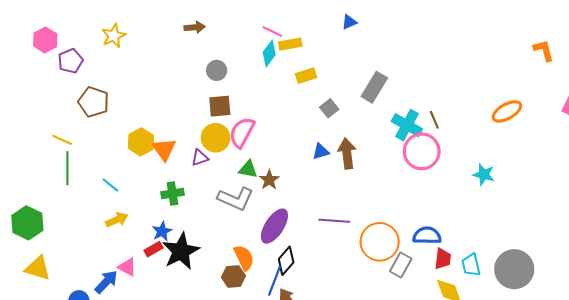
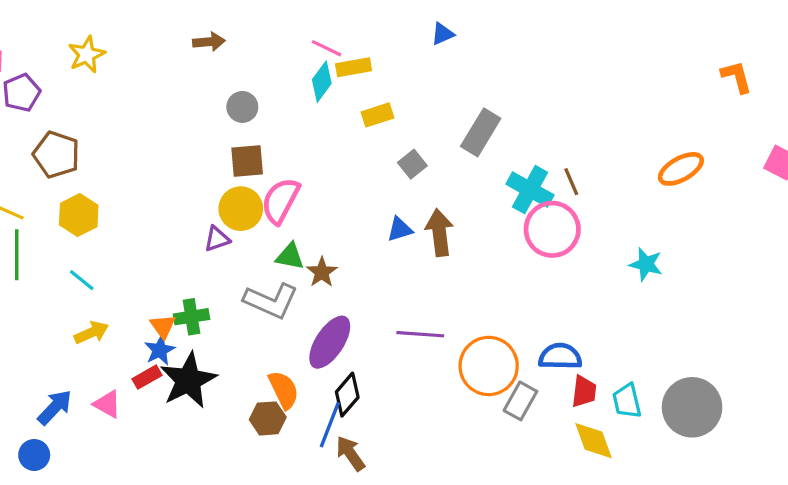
yellow hexagon: (141, 142) -> (79, 215), moved
orange triangle: (164, 149) -> (163, 326), moved, size x0.7
green cross: (172, 193) -> (191, 317), moved
blue arrow: (106, 282) -> (55, 407), moved

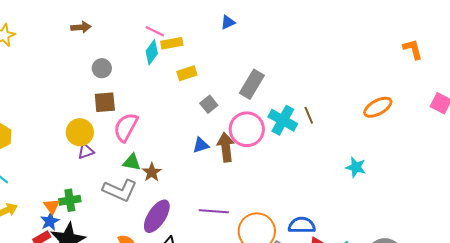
yellow circle: (241, 209) -> (80, 132), moved
pink circle: (552, 229) -> (247, 129), moved

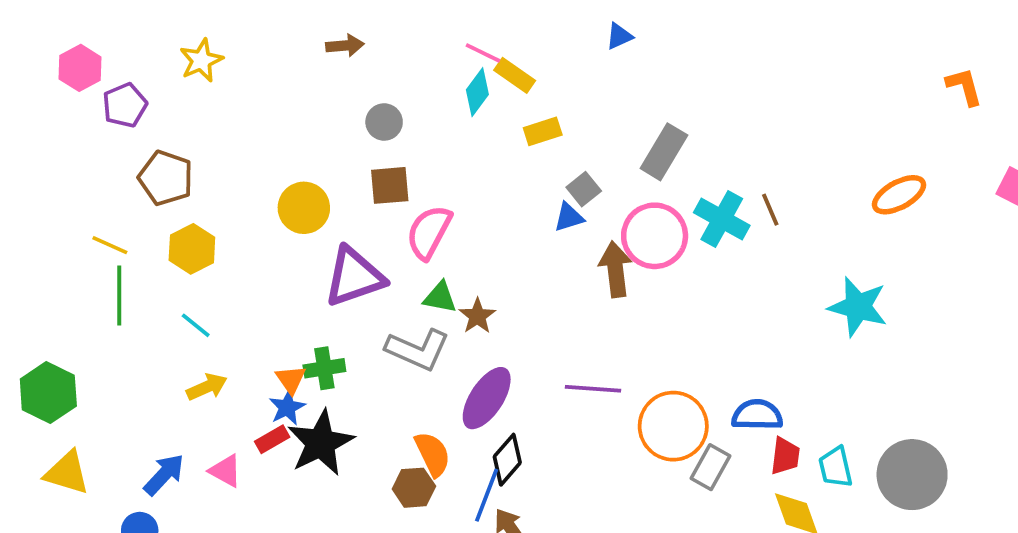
yellow rectangle: (172, 43) -> (515, 75), turned 45
yellow circle: (80, 132) -> (304, 208), moved
blue triangle: (201, 145) -> (569, 217), moved
purple triangle: (86, 151) -> (354, 277), size x2.0
cyan star: (356, 167) -> (858, 307), size x1.5

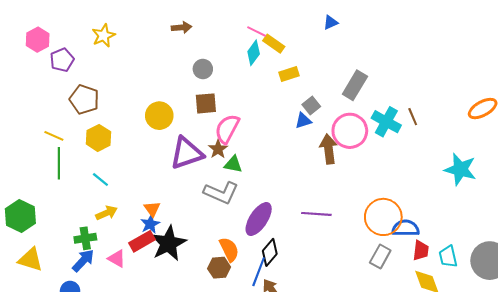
brown star: (477, 316) -> (218, 149), moved
green cross: (324, 368) -> (85, 238), moved
orange circle: (673, 426) -> (383, 217), moved
red rectangle: (272, 439) -> (142, 241), size x1.4

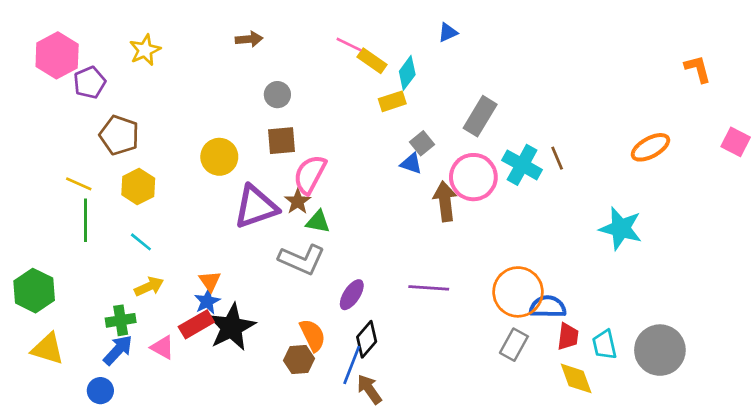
pink hexagon: (38, 40) -> (57, 55), size x1.4
cyan diamond: (254, 53) -> (407, 73), moved
blue triangle: (303, 121) -> (411, 164), turned 36
purple ellipse: (259, 219) -> (352, 295), size x0.7

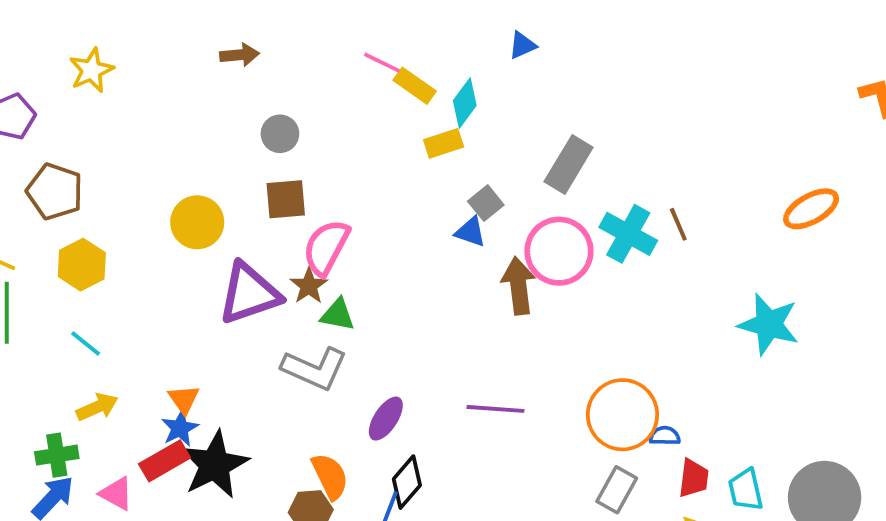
blue semicircle: (548, 307) -> (665, 436), size x0.6

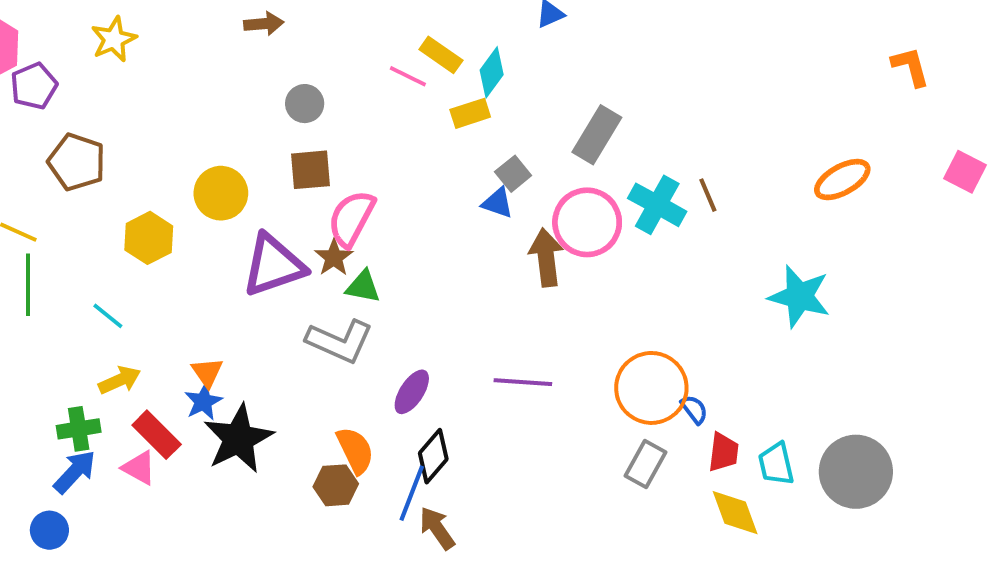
pink line: (382, 63) -> (408, 76), moved
yellow hexagon: (82, 265) -> (149, 238), moved
blue semicircle: (665, 436) -> (694, 409), turned 52
red rectangle: (165, 461) -> (157, 435), moved, turned 75

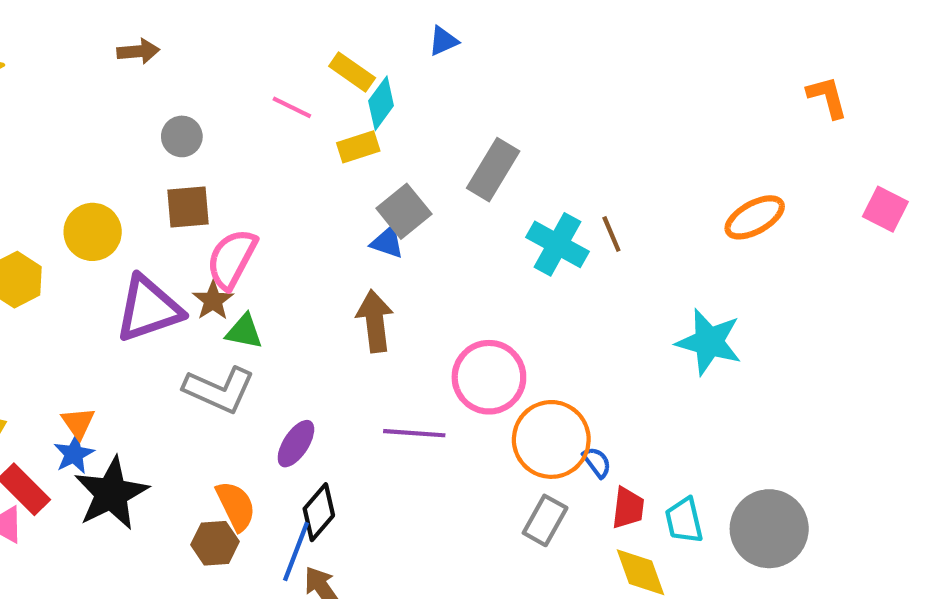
yellow rectangle: (441, 55) -> (352, 72), moved
gray square: (513, 174) -> (404, 211), size x1.4
pink circle: (587, 222) -> (489, 377), moved
brown arrow: (546, 257) -> (375, 321), moved

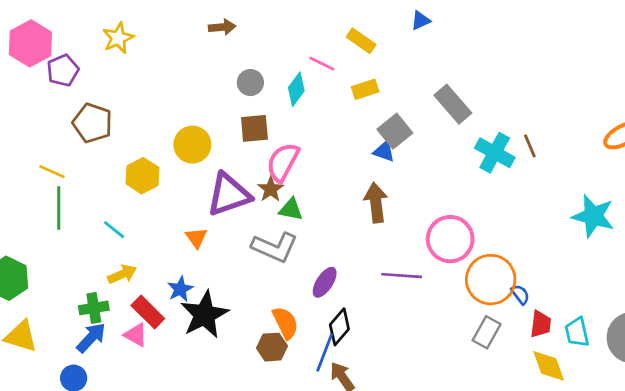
cyan diamond: (381, 103) -> (296, 89), moved
gray rectangle: (493, 170) -> (453, 104), turned -72
orange triangle: (78, 423) -> (196, 238), moved

